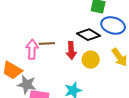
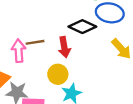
yellow circle: (91, 60) -> (58, 74), moved

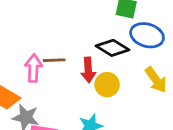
yellow circle: (58, 74) -> (107, 85), moved

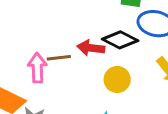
red arrow: (88, 70) -> (91, 48), moved, turned 105

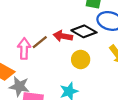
brown line: (59, 58) -> (40, 42), turned -35

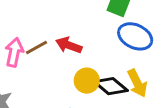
black diamond: (84, 31) -> (111, 86), moved

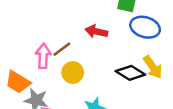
red arrow: (69, 45) -> (96, 31), moved
yellow circle: (87, 81) -> (73, 72), moved

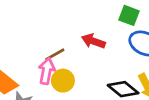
pink arrow: (43, 56) -> (47, 71), moved

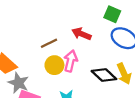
pink arrow: (47, 71) -> (71, 61), moved

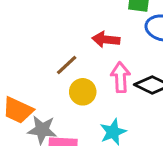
pink arrow: (71, 61) -> (121, 77), moved

